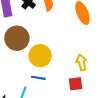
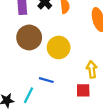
yellow circle: (40, 56) -> (59, 47), moved

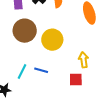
cyan line: (28, 95) -> (22, 71), moved

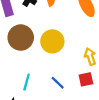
blue line: (41, 70) -> (58, 83), moved, turned 40

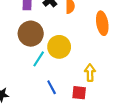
cyan line: (27, 82) -> (39, 59), moved

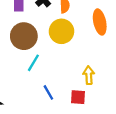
yellow circle: (59, 47) -> (62, 31), moved

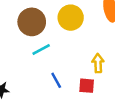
cyan line: (33, 63) -> (41, 50), turned 30

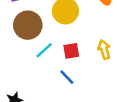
red square: (87, 86) -> (71, 51), moved

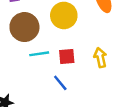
cyan line: (44, 50) -> (39, 54), turned 30

